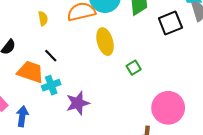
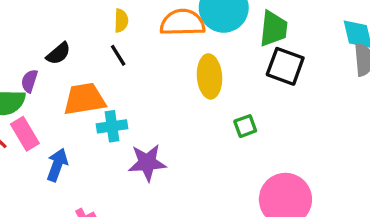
black square: (170, 23) -> (285, 66), moved, turned 30
black line: (51, 56) -> (118, 55), moved
orange trapezoid: (31, 72) -> (84, 99), turned -40

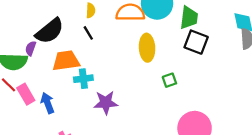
black semicircle: (58, 54) -> (50, 31), size x1.8
pink rectangle: (25, 134) -> (26, 94), moved
blue arrow: (57, 165) -> (47, 103), turned -42

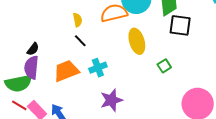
black semicircle: (50, 31) -> (33, 49), moved, size x0.5
purple semicircle: (31, 48) -> (31, 67), size x1.6
cyan cross: (83, 79) -> (98, 68), moved

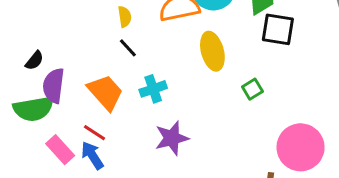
black semicircle: (33, 49) -> (34, 61), moved
orange trapezoid: (66, 71) -> (105, 92), turned 68
red line: (19, 105) -> (94, 133), moved

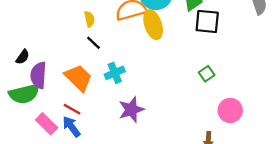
yellow ellipse: (212, 51) -> (153, 25), moved
green square: (252, 89) -> (207, 74), moved
pink circle: (301, 147) -> (230, 110), size x0.7

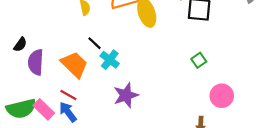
black line: (93, 43) -> (94, 43), moved
cyan cross: (115, 73) -> (110, 60), turned -30
green semicircle: (24, 94) -> (21, 109), moved

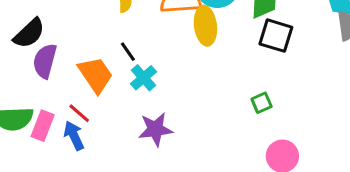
black semicircle: (20, 45) -> (29, 33), size x1.6
pink rectangle: (44, 109) -> (43, 126), turned 55

